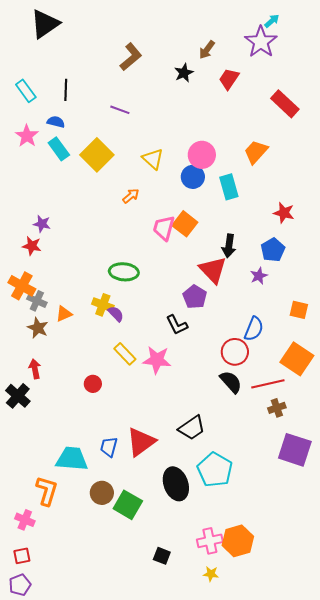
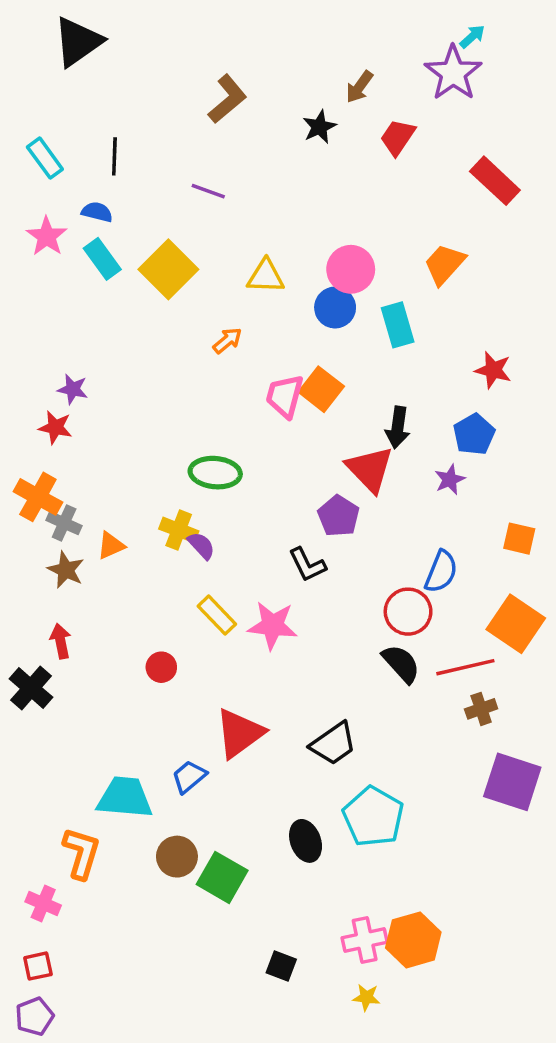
yellow triangle: (153, 159) -> (266, 276), turned -40
red triangle: (141, 442) -> (240, 733), moved
blue trapezoid: (109, 447) -> (189, 777), turned 35
black ellipse: (176, 484) -> (306, 841), size x0.7

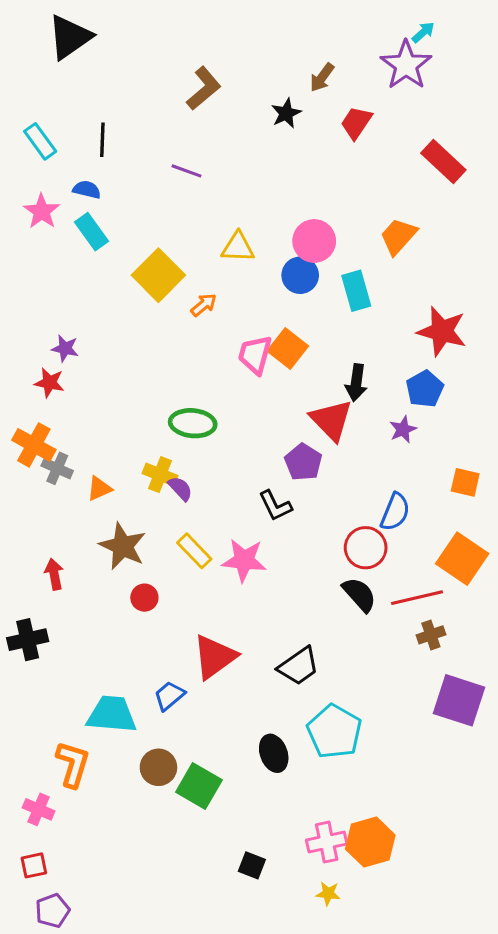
yellow square: (168, 269) -> (158, 275), moved
red star: (493, 370) -> (442, 331), size x1.5
brown star: (66, 570) -> (123, 546), moved, size x1.4
black cross: (31, 688) -> (28, 640), moved, turned 36
purple pentagon: (34, 1016) -> (53, 911), moved

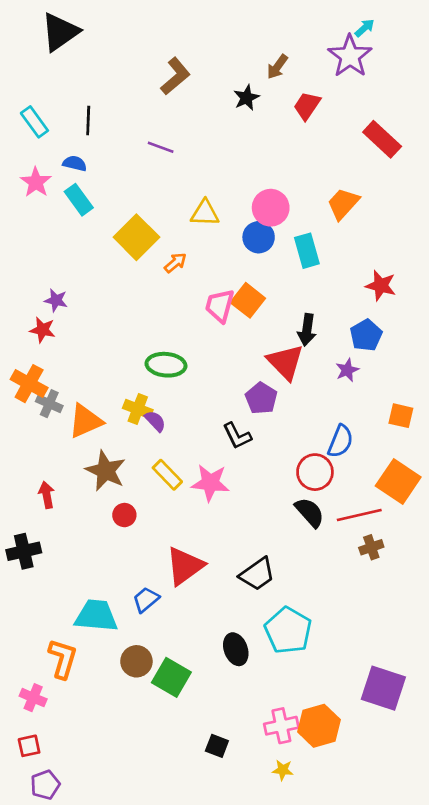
red star: (442, 331) -> (381, 286), size x0.7
orange triangle: (99, 489) -> (85, 421), size x1.6
purple square: (459, 700) -> (383, 688), moved

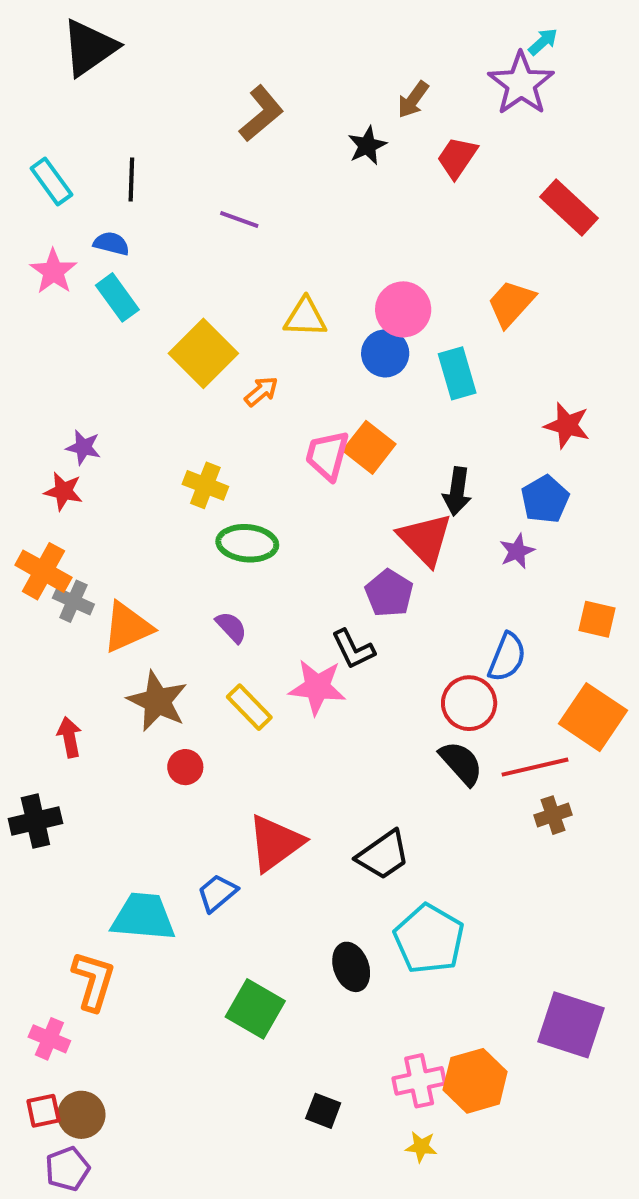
yellow cross: (138, 409) -> (205, 485), moved
pink star: (210, 483) -> (317, 687), moved
brown circle: (136, 661) -> (81, 1115), moved

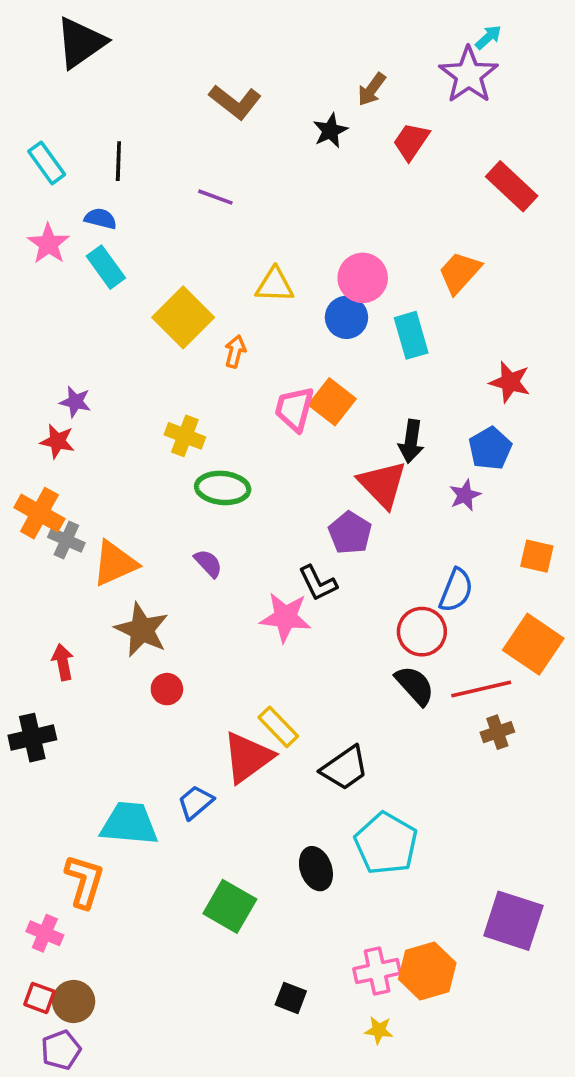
brown L-shape: (261, 114) -> (235, 102), turned 78
orange arrow: (261, 391) -> (235, 351), turned -36
yellow rectangle: (249, 707) -> (278, 727), moved
red square: (43, 1111) -> (39, 998), turned 32

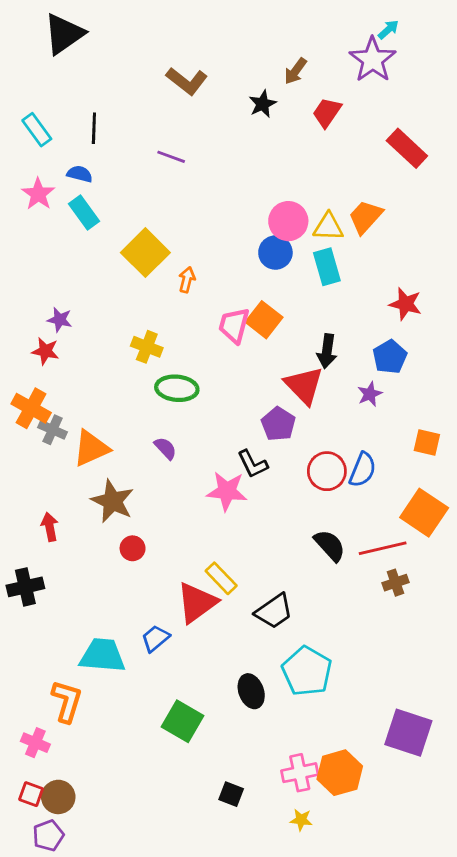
yellow triangle: (275, 285) -> (328, 227), moved
red circle: (422, 632) -> (327, 471), moved

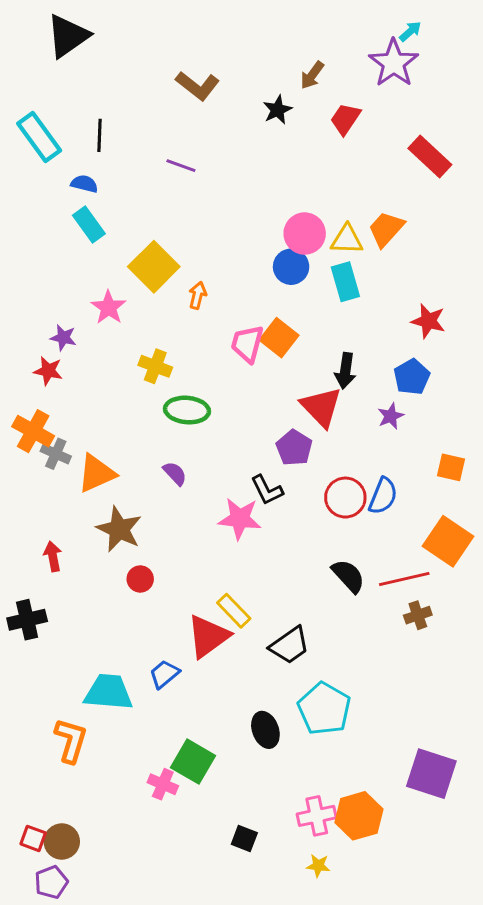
cyan rectangle: (37, 130) -> (39, 137), size x1.4
pink star: (38, 194) -> (109, 307), moved
pink cross: (35, 743) -> (163, 784), moved

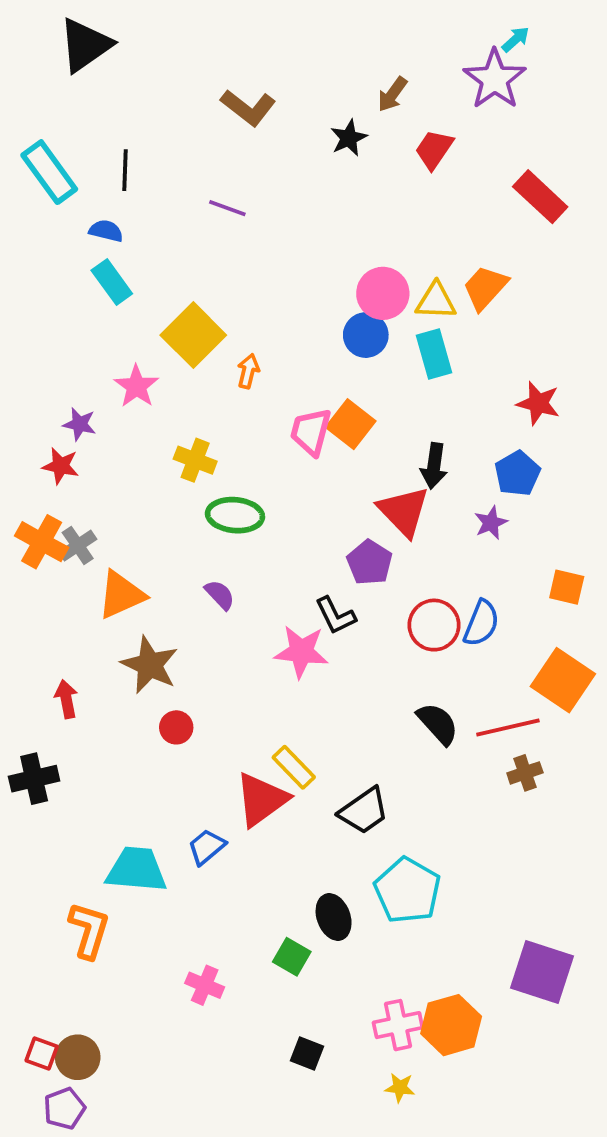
gray cross: (56, 454) -> (78, 545), moved, turned 32
green square: (193, 762) -> (292, 957), moved, size x0.7

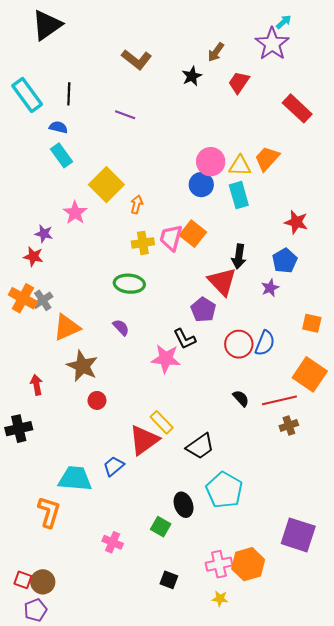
yellow cross: (195, 460) -> (143, 243), moved, turned -30
black semicircle: (438, 724) -> (241, 398), size x0.7

